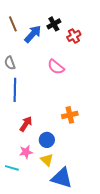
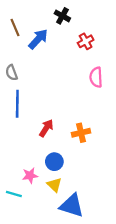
black cross: (54, 24) -> (62, 16), moved, turned -32
pink semicircle: (56, 67) -> (96, 77), moved, turned 48
red arrow: (26, 124) -> (46, 128), moved

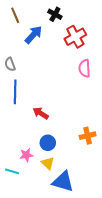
brown line: (15, 27) -> (15, 15), moved
red cross: (86, 41) -> (75, 37), size x1.5
red arrow: (46, 128) -> (41, 113), turned -91
orange cross: (81, 133) -> (88, 136), moved

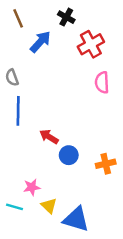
blue circle: (48, 143) -> (69, 155), moved
yellow triangle: (48, 163) -> (49, 206), moved

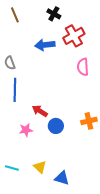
blue arrow: (40, 42) -> (45, 45), moved, turned -138
orange cross: (106, 164) -> (89, 121), moved
pink star: (32, 187) -> (26, 130), moved
blue triangle: (76, 219) -> (62, 178), size x0.7

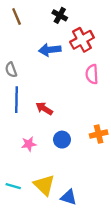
red arrow: (40, 111) -> (44, 109), moved
yellow triangle: (40, 167) -> (44, 185), size x1.5

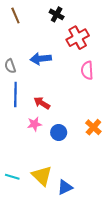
blue arrow: (50, 50) -> (41, 59), moved
orange cross: (99, 134) -> (93, 127), turned -35
pink star: (29, 144) -> (34, 124), moved
blue triangle: (69, 197) -> (65, 187), turned -42

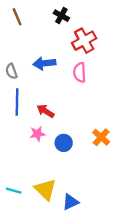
pink semicircle: (87, 70) -> (80, 72), moved

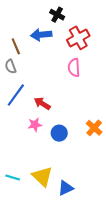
brown line: (17, 17) -> (16, 46), moved
blue arrow: (44, 63) -> (41, 35), moved
blue line: (17, 102) -> (16, 95), turned 35

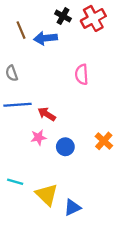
red cross: (78, 38) -> (93, 18), moved
brown line: (16, 46) -> (21, 30), moved
blue line: (16, 95) -> (17, 105), turned 50
cyan line: (13, 178) -> (15, 182), moved

